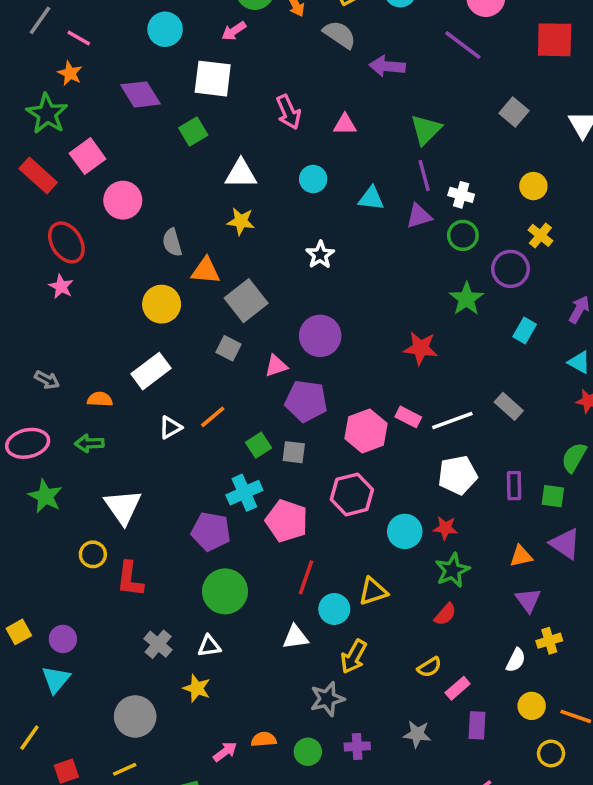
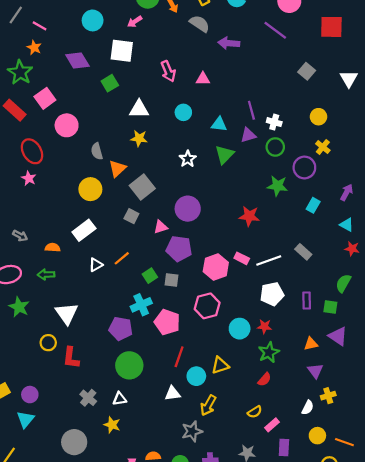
green triangle: (426, 130) -> (224, 155), moved
orange triangle: (206, 271) -> (117, 169), turned -48
green star: (466, 299) -> (277, 186), turned -30

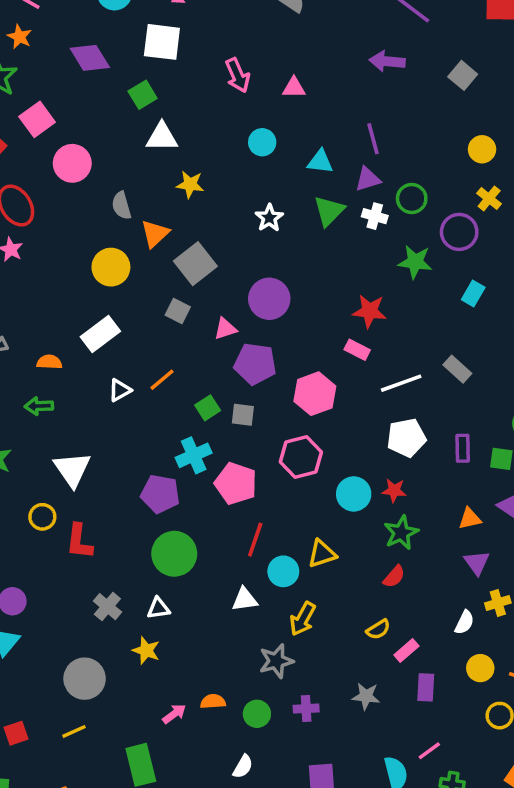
purple arrow: (229, 43) -> (387, 61), moved
white triangle: (139, 109) -> (162, 137), moved
white cross: (274, 122) -> (375, 216), moved
pink rectangle: (242, 258) -> (357, 350), moved

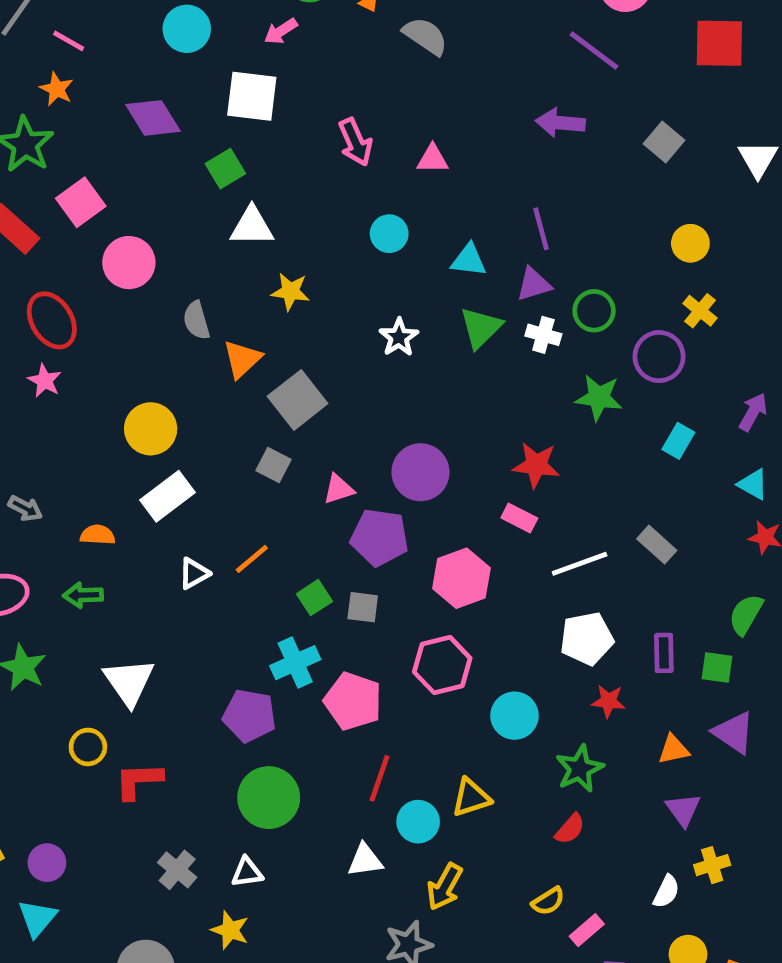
yellow circle: (111, 267) -> (151, 429), moved
purple circle: (269, 299) -> (420, 472), moved
red star: (394, 490) -> (608, 701), moved
red L-shape: (79, 541) -> (139, 781), turned 81

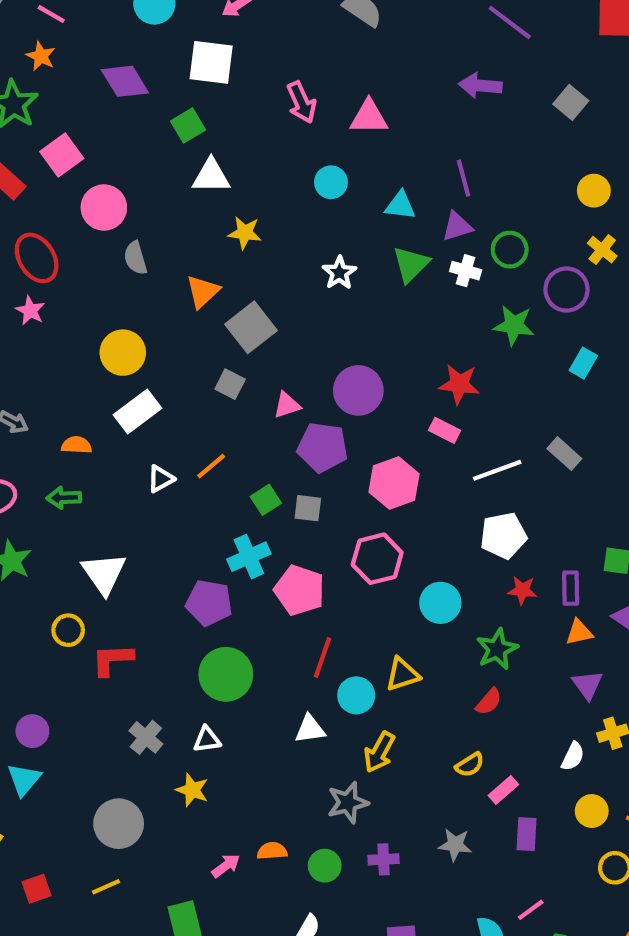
pink triangle: (433, 159) -> (369, 117), size x1.4
gray semicircle: (196, 320) -> (135, 258), moved
purple rectangle: (664, 653) -> (571, 588), moved

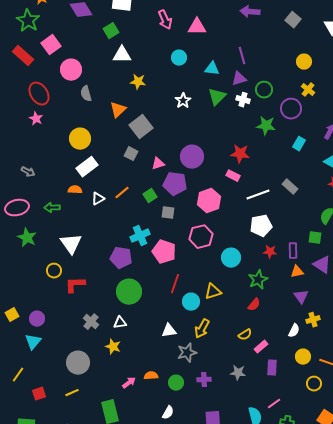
orange semicircle: (77, 445) -> (75, 190), moved
green square: (266, 500) -> (150, 196), moved
white triangle: (310, 729) -> (169, 331), moved

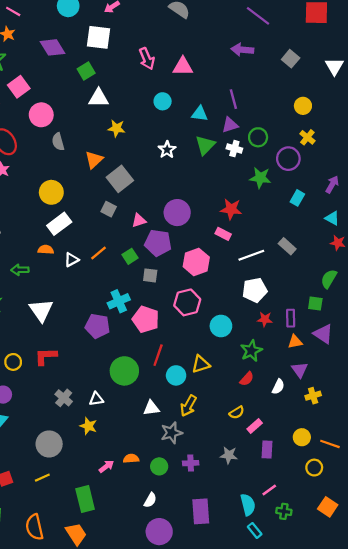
yellow circle: (54, 271) -> (13, 362), moved
green circle: (129, 292) -> (124, 371), moved
white semicircle: (294, 331) -> (278, 387), moved

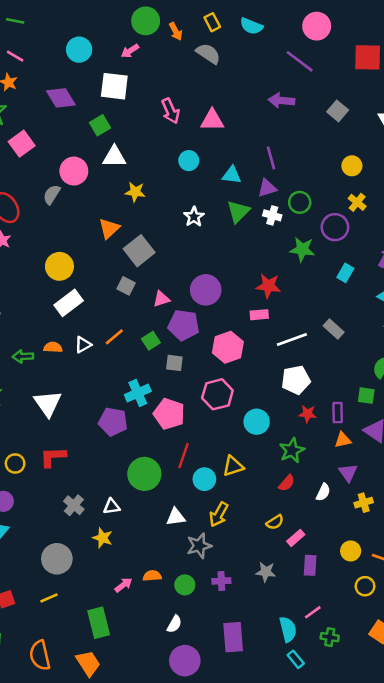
pink circle: (41, 115) -> (74, 171), moved
gray semicircle: (58, 142) -> (52, 195), moved, turned 48
pink rectangle: (223, 234) -> (259, 315), turned -32
orange semicircle: (46, 250) -> (53, 347), moved

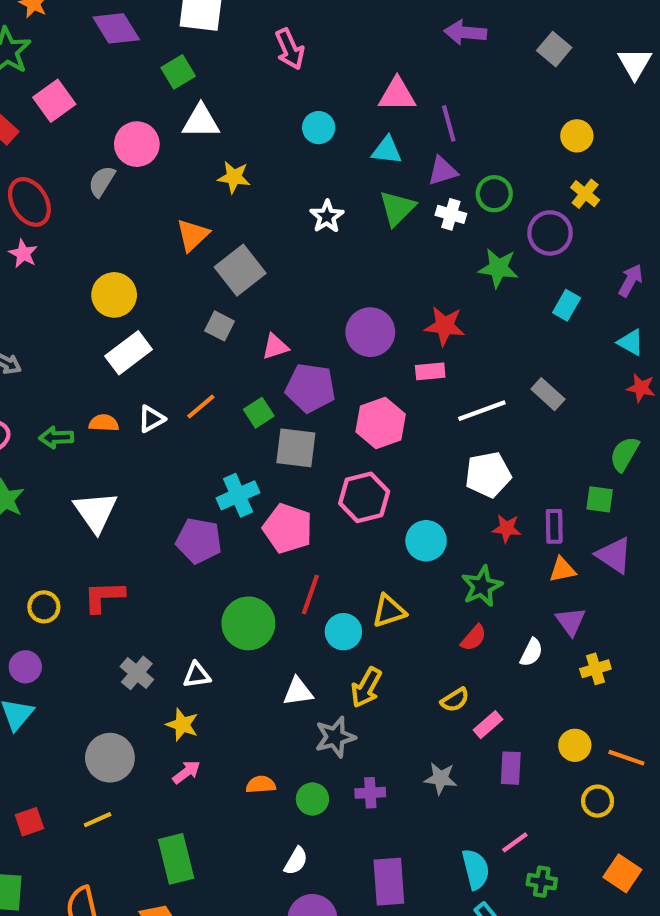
pink triangle: (212, 120) -> (397, 95), moved
purple circle: (206, 290) -> (370, 332), moved
gray square: (174, 363) -> (296, 448), size x1.5
pink arrow: (123, 585) -> (186, 772), moved

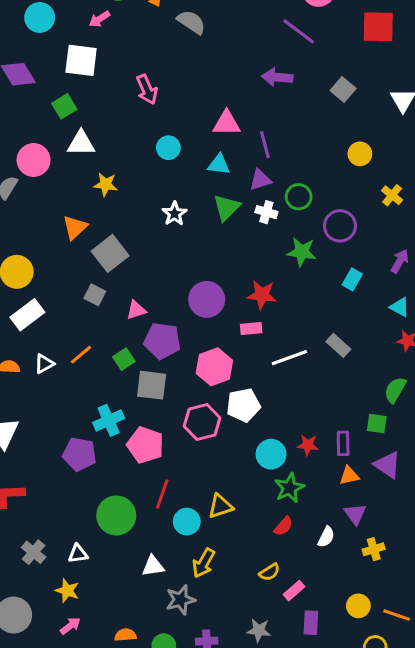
yellow cross: (585, 194) -> (392, 195), moved
white pentagon: (488, 475) -> (243, 405), moved
cyan circle: (426, 541) -> (271, 454), moved

